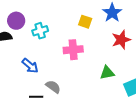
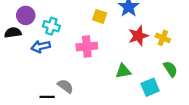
cyan cross: (40, 31) -> (51, 26), turned 35
blue arrow: (30, 66) -> (41, 46), moved, turned 126

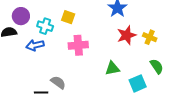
yellow square: (100, 16) -> (68, 17), moved

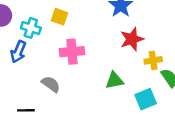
yellow cross: (150, 37) -> (153, 60), moved, turned -32
blue arrow: (35, 45) -> (18, 52), turned -54
gray semicircle: (58, 82) -> (51, 84), moved

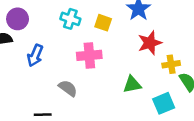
yellow square: (60, 17) -> (103, 23), moved
cyan cross: (31, 28) -> (70, 19), moved

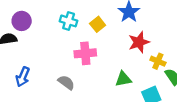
yellow square: (103, 23) -> (98, 24), turned 32
blue arrow: (35, 55) -> (23, 77), moved
yellow cross: (171, 64) -> (158, 61), turned 32

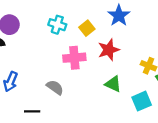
red star: (139, 42) -> (109, 50), moved
green triangle: (123, 79) -> (113, 84), turned 36

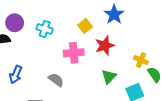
cyan cross: (57, 25) -> (45, 29), moved
green triangle: (113, 84) -> (109, 77), turned 49

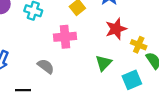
red star: (105, 46) -> (116, 29), moved

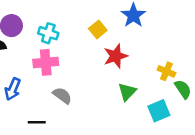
red star: (116, 29) -> (116, 56), moved
pink cross: (65, 37) -> (46, 62), moved

